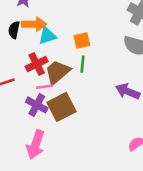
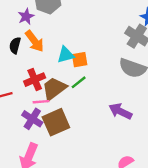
orange arrow: (34, 24) -> (35, 41), turned 50
cyan triangle: (47, 36) -> (66, 55), moved
green line: (83, 64) -> (79, 82), turned 42

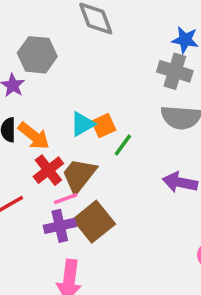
orange arrow: (35, 41) -> (34, 136), moved
green line: (79, 82) -> (123, 145), moved
purple cross: (32, 119) -> (60, 226), turned -30

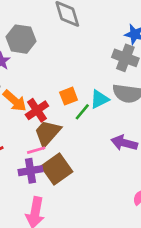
cyan triangle: (82, 124) -> (99, 99), moved
red cross: (48, 170) -> (37, 110), moved

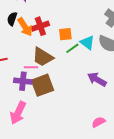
cyan triangle: (99, 99) -> (87, 42), turned 49
red cross: (37, 110) -> (40, 26), moved
brown trapezoid: (47, 133) -> (43, 57), turned -115

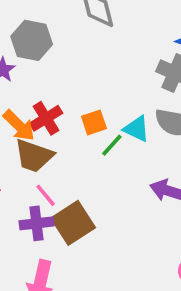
brown trapezoid: (43, 57) -> (34, 156), moved
pink line: (31, 67) -> (46, 195), turned 64

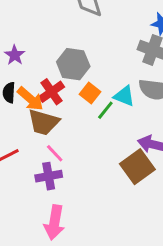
gray hexagon: (32, 40) -> (73, 64), moved
orange square: (94, 122) -> (90, 93), turned -30
brown square: (73, 223) -> (137, 167), moved

